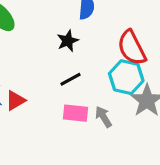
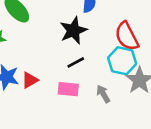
black star: (68, 41) -> (73, 30), size x1.5
pink rectangle: (75, 113) -> (68, 89), moved

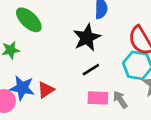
pink rectangle: (68, 89) -> (98, 98), moved

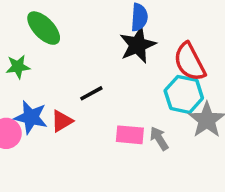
black star: (87, 38) -> (138, 45), moved
black line: (91, 70) -> (91, 93), moved

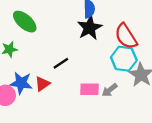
gray arrow: (159, 138) -> (110, 90), turned -91

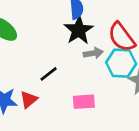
gray arrow: (110, 90) -> (93, 53), moved, turned -147

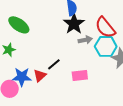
black line: (49, 74) -> (54, 64), moved

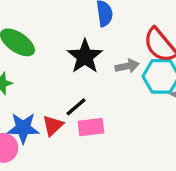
black star: (74, 24) -> (85, 56), moved
pink rectangle: (80, 75) -> (91, 127), moved

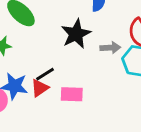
black line: (76, 107) -> (45, 74), moved

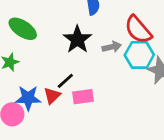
black line: (45, 74) -> (65, 81), moved

